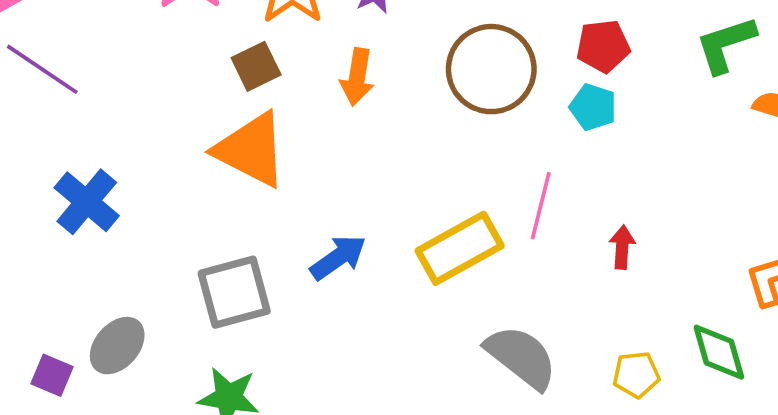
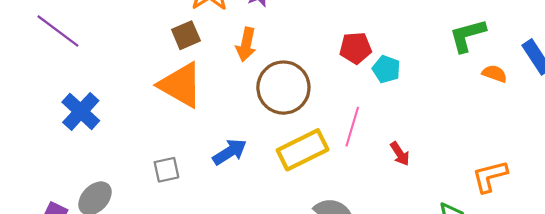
red pentagon: (603, 46) -> (356, 48), moved
brown circle: (491, 69) -> (283, 88), moved
red arrow: (622, 247) -> (400, 154), turned 140
gray square: (234, 292) -> (166, 170), size x0.6

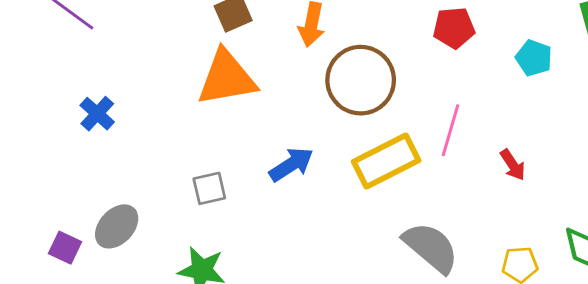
cyan pentagon: (386, 69) -> (534, 58), moved
orange triangle: (181, 85) -> (227, 78), turned -39
blue cross: (81, 111) -> (97, 114), size x0.7

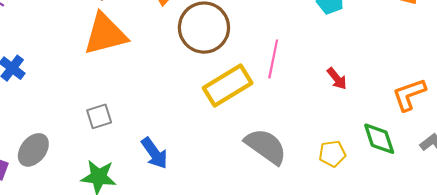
blue arrow: (291, 164) -> (154, 153), moved, turned 92
red arrow: (513, 165) -> (337, 79), moved

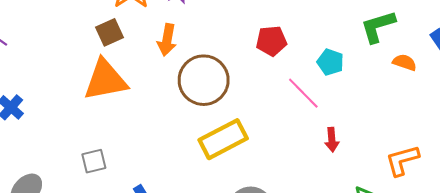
pink line: (273, 59) -> (303, 93), moved, turned -60
red arrow: (337, 79) -> (332, 140), turned 30

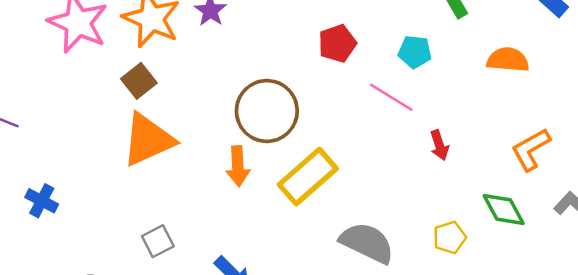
orange arrow: (167, 40) -> (238, 166), moved
orange semicircle: (405, 62) -> (508, 60), moved, size x1.4

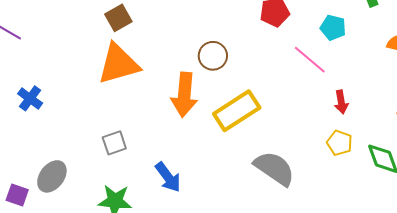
brown circle: (267, 111) -> (213, 56), size x0.6
orange arrow: (238, 166) -> (184, 95), size x1.4
yellow pentagon: (450, 238) -> (339, 143), moved, turned 30

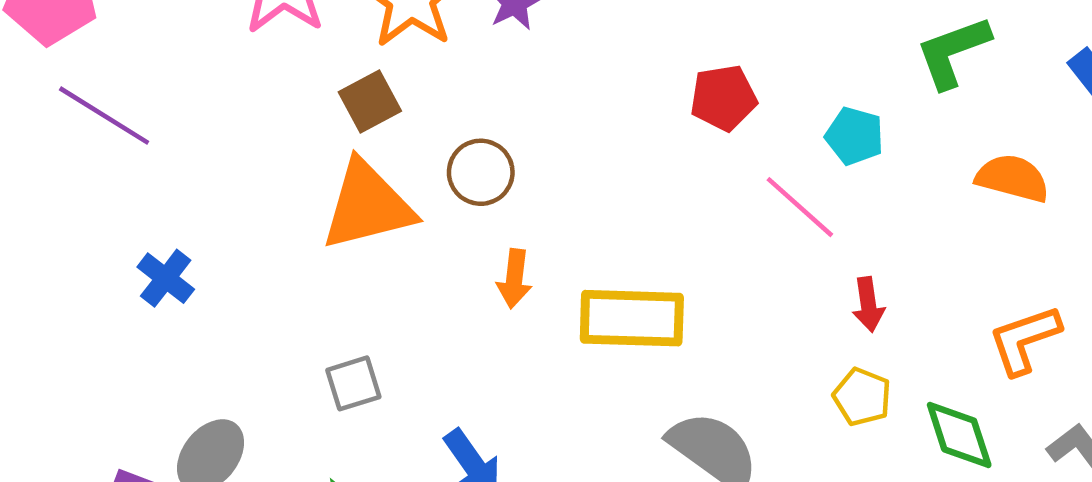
brown circle: (213, 56) -> (481, 172), moved
orange arrow: (184, 95) -> (514, 279), size x0.6
yellow rectangle: (237, 111) -> (632, 318), turned 33

